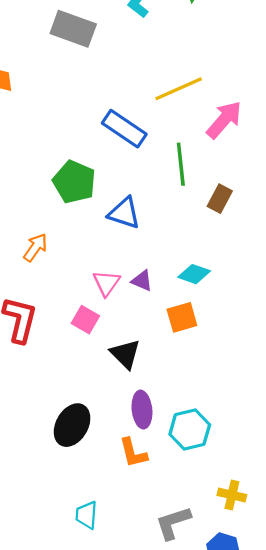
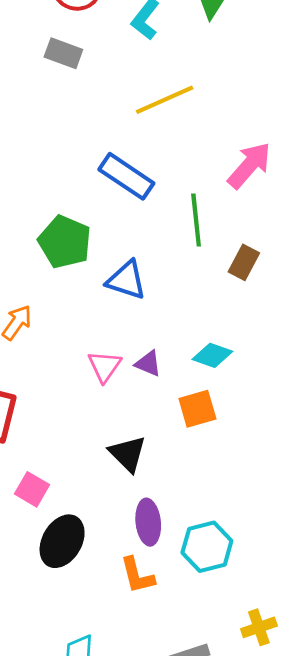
gray rectangle: (73, 29) -> (63, 53), size x0.7
yellow line: (179, 89) -> (165, 100), moved
pink square: (85, 320) -> (32, 489), moved
yellow cross: (232, 495) -> (259, 627), turned -32

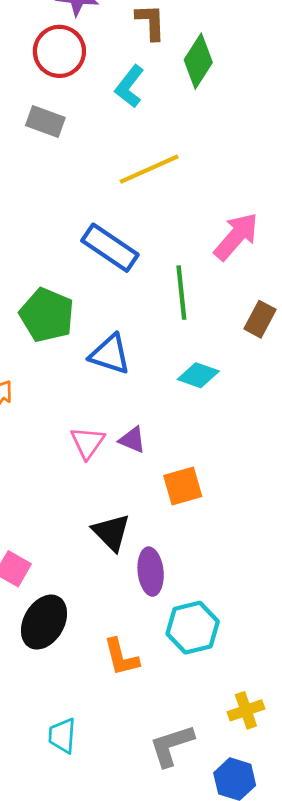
brown rectangle: (244, 262) -> (260, 319), moved
cyan diamond: (212, 355) -> (198, 375), moved
purple ellipse: (148, 522) -> (151, 572), moved

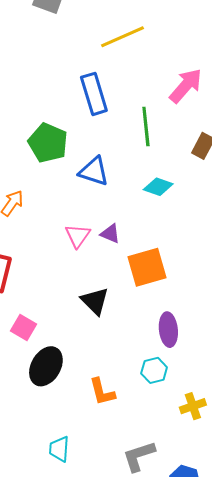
blue rectangle: (110, 248) -> (94, 94), turned 39
orange square: (183, 486) -> (147, 267), size x1.4
purple ellipse: (151, 572) -> (168, 330), moved
cyan hexagon: (193, 628) -> (154, 370), size x0.7
yellow cross: (246, 710) -> (193, 406), moved

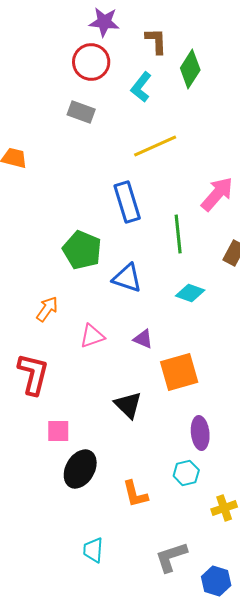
pink triangle: (78, 236) -> (92, 336), moved, turned 36
pink square: (23, 328) -> (58, 431), turned -30

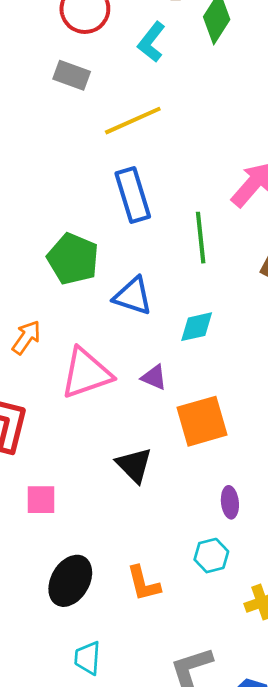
yellow line: (155, 146) -> (133, 121), moved
cyan diamond: (190, 293) -> (197, 327), moved, turned -32
pink triangle: (92, 336) -> (86, 373), size x1.6
purple ellipse: (200, 433) -> (230, 502), size x0.7
black ellipse: (80, 469) -> (70, 581), moved

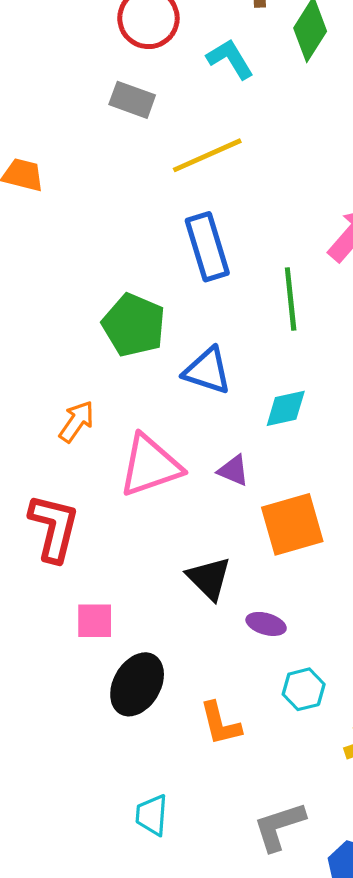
cyan L-shape: (151, 42) -> (230, 59), turned 111
purple ellipse: (230, 502) -> (266, 624), moved, turned -68
black ellipse: (70, 581) -> (137, 684), moved

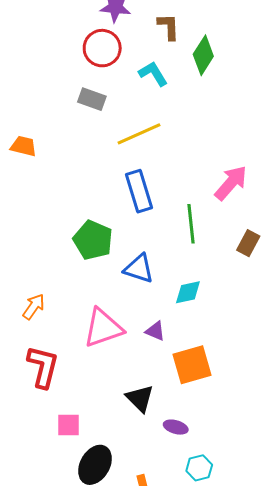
orange arrow: (77, 421) -> (34, 307), moved

